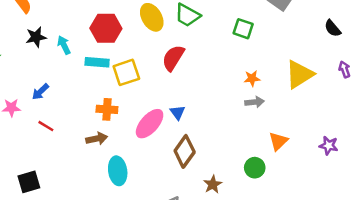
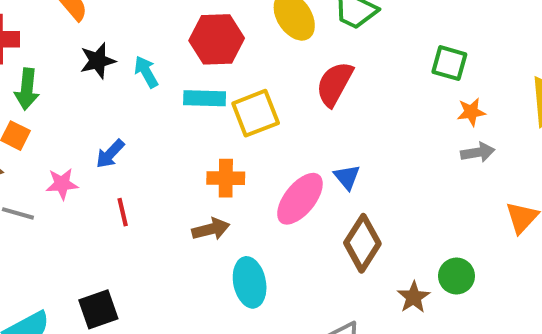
green square: (243, 29) -> (449, 63), moved
red line: (46, 126) -> (123, 212), turned 49
green circle: (255, 168) -> (456, 276), moved

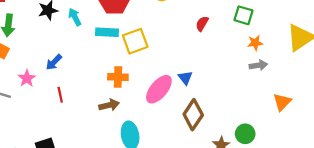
red semicircle: (335, 84) -> (202, 24), moved, size x0.6
pink star: (62, 184) -> (27, 78), turned -30

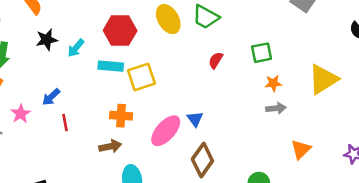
green square: (243, 15) -> (262, 53), turned -30
cyan arrow: (75, 17) -> (76, 48), turned -114
red line: (60, 95) -> (65, 123), moved

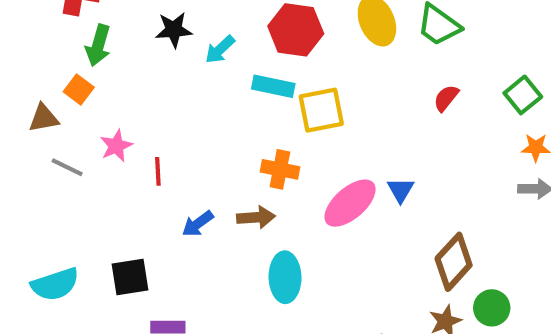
green square: (262, 53) -> (523, 95), turned -35
blue arrow: (51, 97) -> (198, 224), moved
red line: (65, 123) -> (158, 171), moved
brown diamond: (202, 160) -> (454, 262), moved

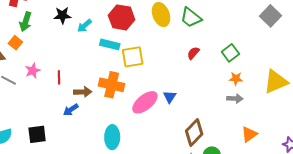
orange cross: (280, 169) -> (112, 85), size x1.4
red line: (158, 171) -> (59, 77), moved
brown arrow: (256, 217) -> (83, 92), moved

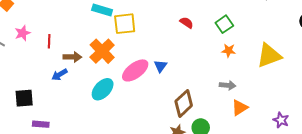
red semicircle: (193, 53) -> (187, 23), turned 80
orange cross: (112, 85) -> (102, 51), turned 30
gray arrow: (235, 99) -> (228, 85), moved
cyan ellipse: (112, 137) -> (103, 89), moved, turned 40

